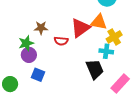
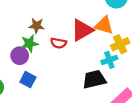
green star: (26, 43) -> (29, 43), moved
cyan cross: (106, 51) -> (109, 60), turned -32
black trapezoid: (95, 69) -> (94, 79), turned -85

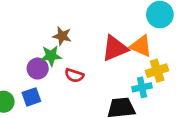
red semicircle: (58, 43) -> (74, 75), moved
blue square: (28, 80) -> (31, 97), moved, turned 35

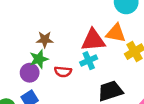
red triangle: (115, 48) -> (93, 40), turned 30
cyan cross: (142, 87) -> (89, 61), moved

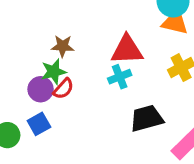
orange triangle: (116, 33) -> (175, 22), moved
red semicircle: (63, 72) -> (63, 89), moved, turned -56

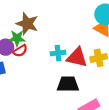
brown star: (63, 46) -> (27, 24), size x1.5
red triangle: (127, 50) -> (77, 57), moved

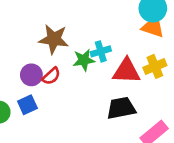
green star: (17, 38) -> (84, 60), moved
cyan cross: (58, 53) -> (101, 51), moved

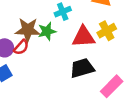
brown star: (54, 39) -> (28, 30), moved
cyan cross: (101, 51) -> (63, 12), moved

